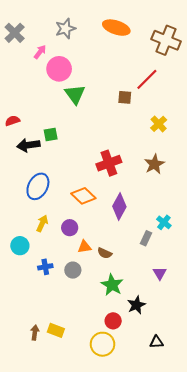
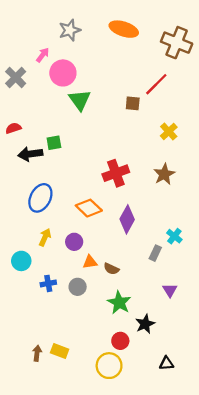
gray cross: (15, 33) -> (16, 77), moved

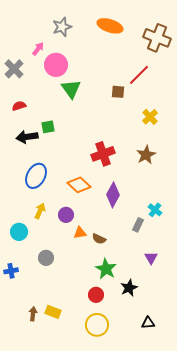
red semicircle: (13, 128) -> (19, 106), moved
blue cross: (48, 283) -> (11, 271), moved
gray circle: (78, 287) -> (46, 258), moved
red circle: (120, 341) -> (96, 295), moved

